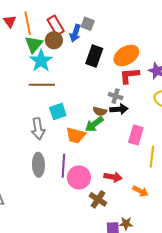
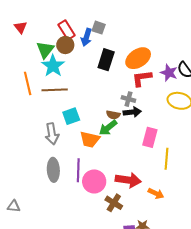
orange line: (28, 23) -> (28, 83), moved
red arrow: (113, 177) -> (128, 180), size x1.4

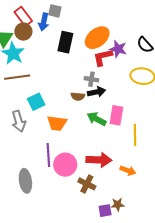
purple star: (169, 73) -> (118, 49), moved
green arrow: (108, 128) -> (97, 119), moved, turned 72
gray ellipse: (53, 170) -> (25, 181), moved

